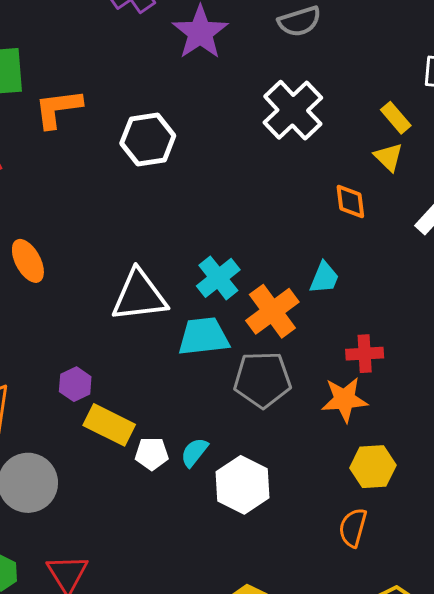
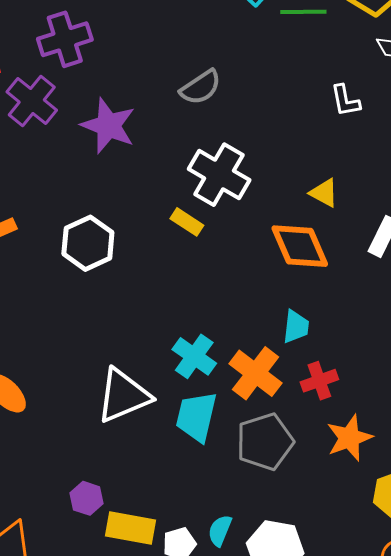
yellow rectangle: (396, 118) -> (187, 222), moved
orange diamond: (350, 201) -> (300, 246), size x1.6
cyan trapezoid: (204, 336) -> (196, 417), turned -54
red cross: (365, 354) -> (319, 381), moved

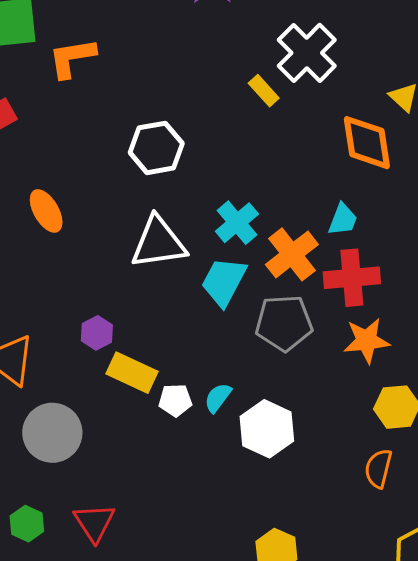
white hexagon: (88, 243) -> (156, 148), moved
red cross: (319, 381) -> (352, 278), size x1.5

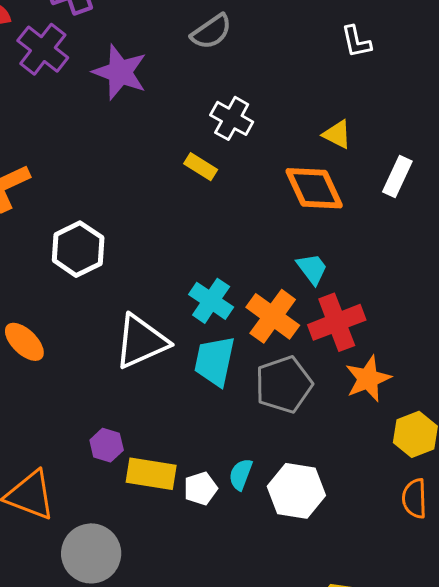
white cross: (307, 53) -> (232, 118), size x0.7
white hexagon: (156, 148) -> (78, 249), moved
cyan trapezoid: (343, 219) -> (312, 269), turned -42

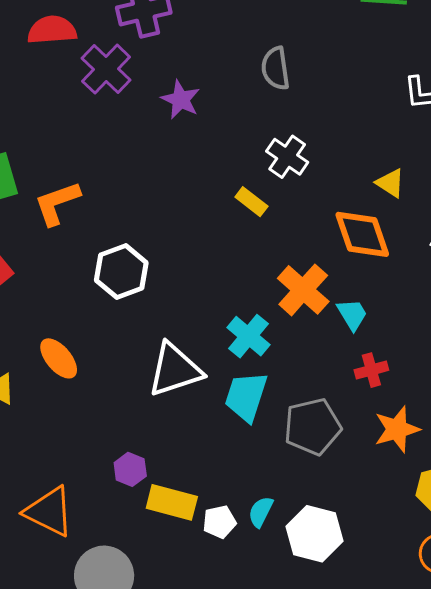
gray semicircle: (211, 32) -> (276, 68), turned 111
purple star: (120, 72) -> (181, 100), size x0.7
orange cross: (273, 316) -> (303, 290), moved
red cross: (337, 322) -> (371, 370), size x0.6

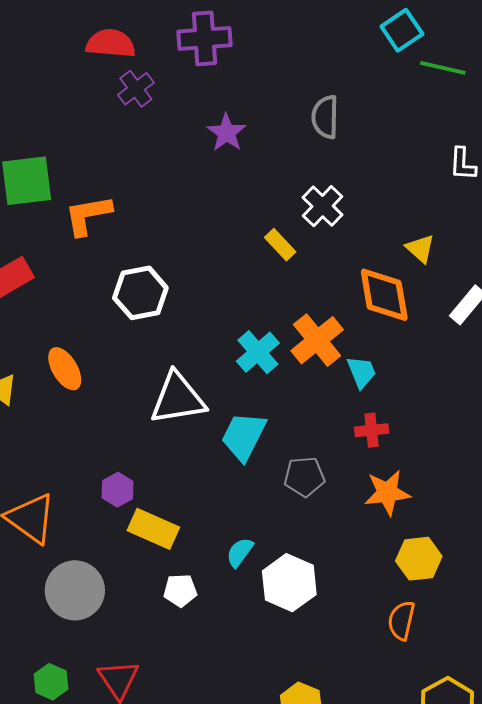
purple cross: (106, 69) -> (136, 89), moved, size x0.7
cyan cross: (249, 336) -> (258, 352), moved
gray pentagon: (312, 427) -> (304, 477), size x0.7
white pentagon: (219, 522) -> (180, 590), moved

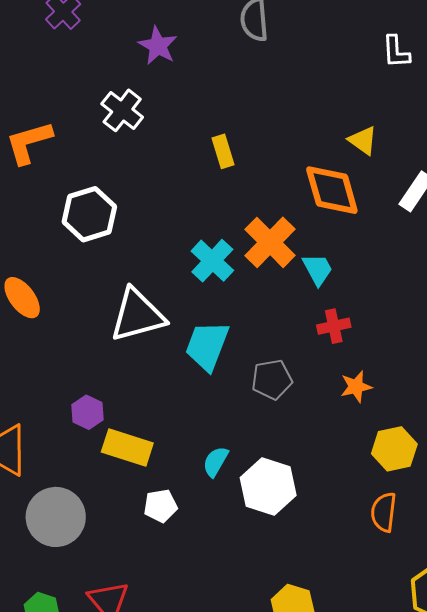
white cross: (323, 206) -> (122, 110), moved
yellow rectangle: (280, 245) -> (223, 151), turned 32
orange star: (387, 493) -> (356, 387), size x0.7

